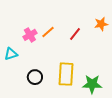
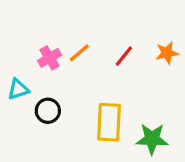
orange star: (101, 24) -> (167, 53), moved
black circle: (35, 77) -> (48, 111), moved

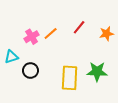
red line: (124, 56) -> (79, 27), moved
green star: (152, 139) -> (97, 72), moved

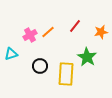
black circle: (30, 71) -> (40, 66), moved
green star: (97, 72) -> (87, 57), moved, turned 30

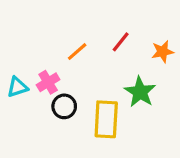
pink cross: (30, 35) -> (48, 82), moved

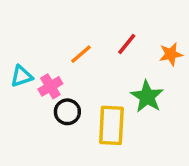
cyan triangle: (17, 87) -> (22, 76), moved

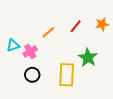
orange star: (171, 54) -> (102, 24), moved
black circle: (67, 112) -> (32, 75), moved

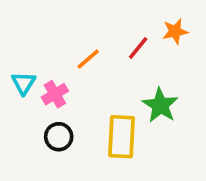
orange star: (102, 24) -> (175, 31), moved
cyan triangle: (13, 45) -> (24, 83), turned -40

